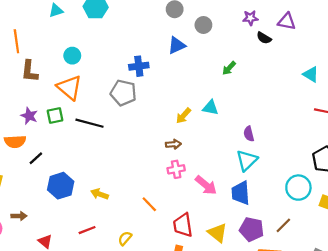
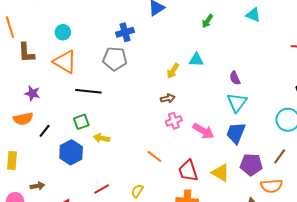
cyan triangle: (311, 74) -> (253, 15), moved
green square: (55, 115) -> (81, 122), moved
blue trapezoid: (241, 193) -> (236, 133), turned 35
yellow arrow: (100, 194) -> (102, 138), moved

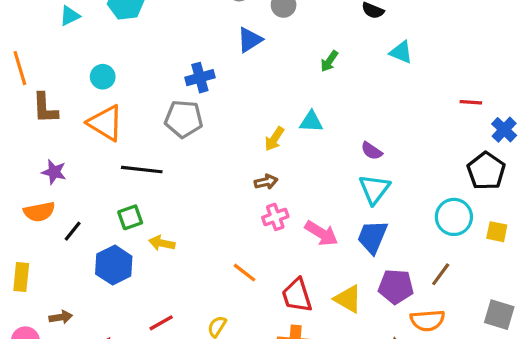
purple semicircle: (235, 78) -> (372, 151), turned -32

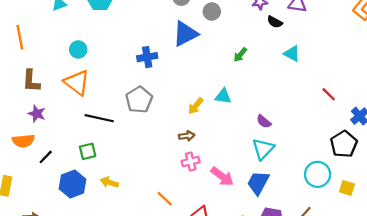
blue triangle: (250, 40) -> (185, 34), size x1.4
red line: (471, 102) -> (329, 94), moved, turned 35
brown L-shape: (45, 108) -> (31, 81), moved
gray pentagon: (184, 119) -> (139, 100), moved, turned 30
yellow arrow: (162, 243) -> (109, 182), moved

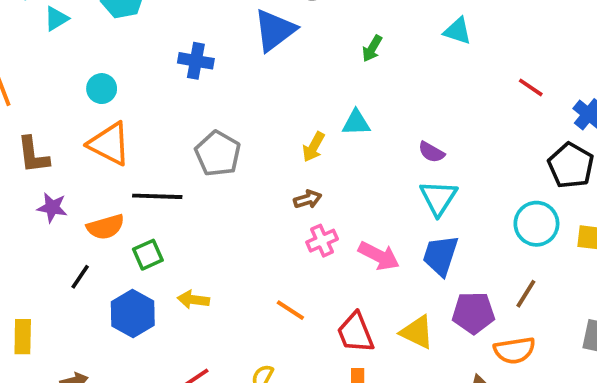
blue cross: (147, 57) -> (196, 61), moved, turned 30
orange semicircle: (23, 141) -> (106, 227), moved

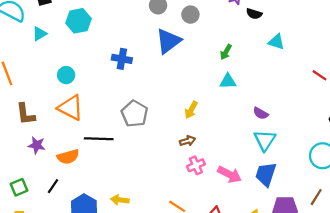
cyan triangle: (356, 123) -> (228, 81), moved
green square: (148, 255) -> (19, 187), moved

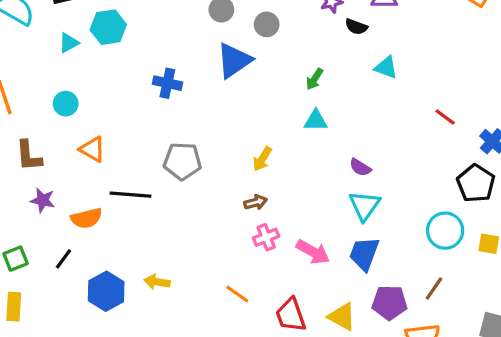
cyan triangle: (39, 34) -> (69, 43), moved
cyan circle: (66, 75) -> (66, 104), moved
orange triangle: (71, 108) -> (92, 149), size x0.7
gray pentagon: (135, 114) -> (182, 161), turned -30

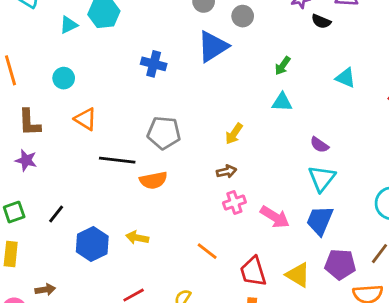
cyan triangle: (386, 67) -> (346, 78), moved
purple star: (43, 200) -> (26, 160), moved
orange semicircle: (86, 218) -> (153, 180), moved

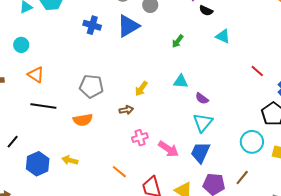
blue cross: (154, 64) -> (92, 25), moved
cyan triangle: (346, 78) -> (223, 36), moved
cyan triangle: (282, 102) -> (181, 81), moved
black line: (117, 160) -> (43, 106), moved
brown arrow: (226, 172) -> (126, 110), moved

